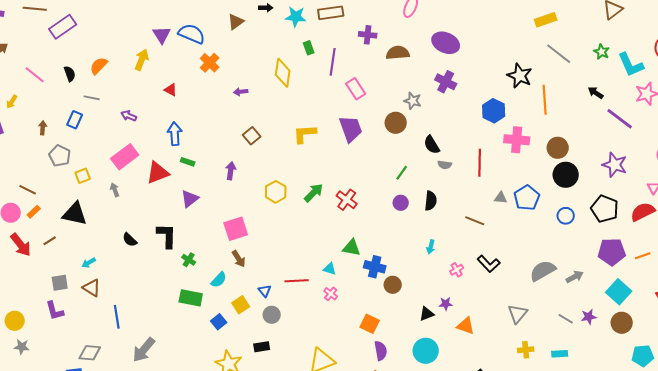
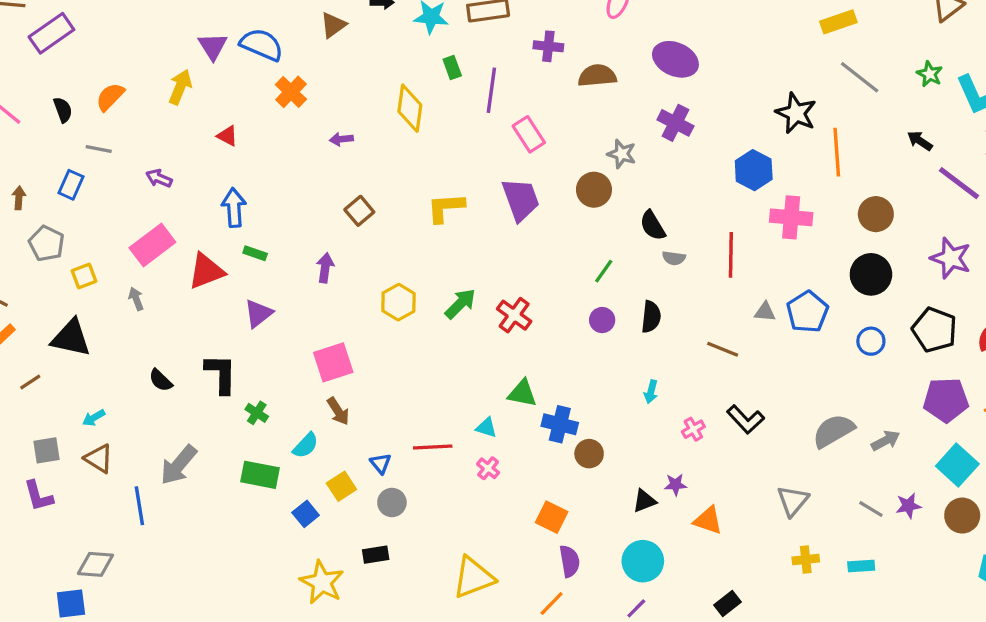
brown circle: (558, 148) -> (876, 214), moved
gray arrow: (144, 350) -> (178, 465), moved

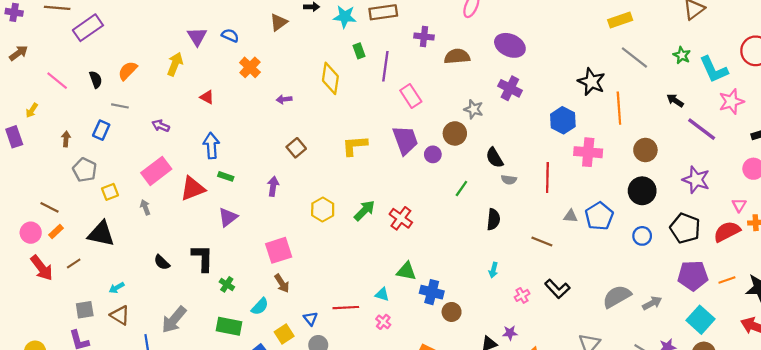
blue semicircle: (262, 45) -> (230, 35), size x0.6
purple circle: (602, 320) -> (433, 154), moved

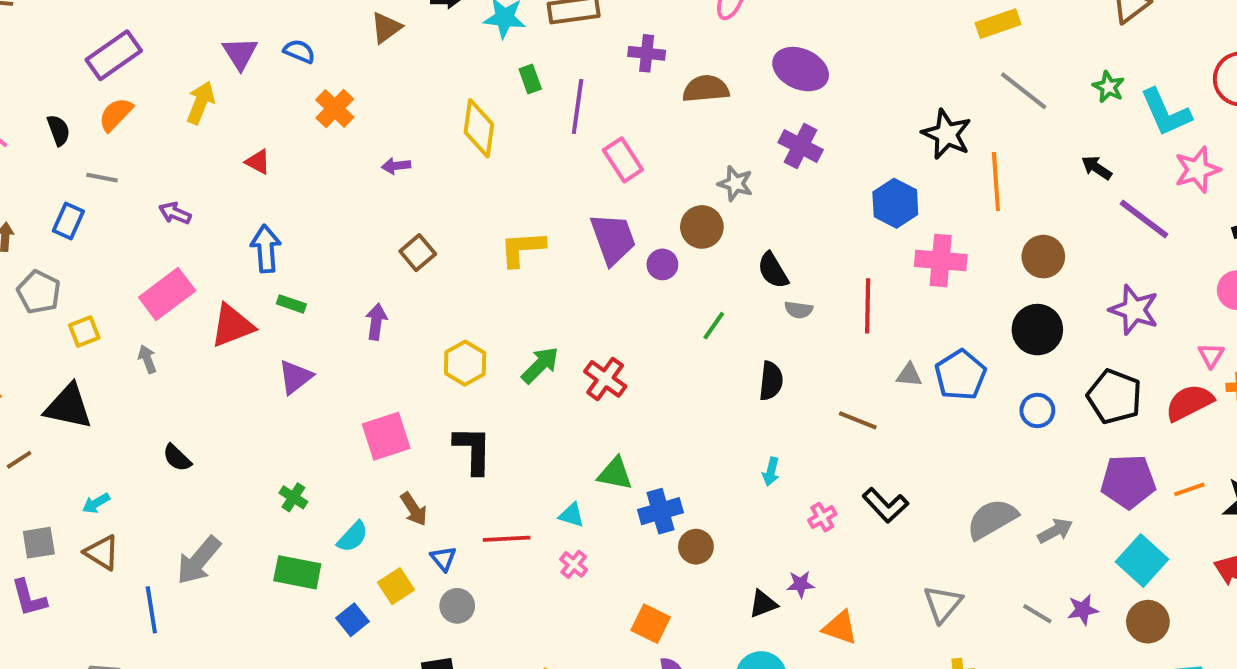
purple rectangle: (88, 28) -> (114, 55), moved
black L-shape: (203, 258) -> (473, 450), moved
brown arrow: (282, 283) -> (414, 509), moved
blue cross: (432, 292) -> (660, 511), turned -30

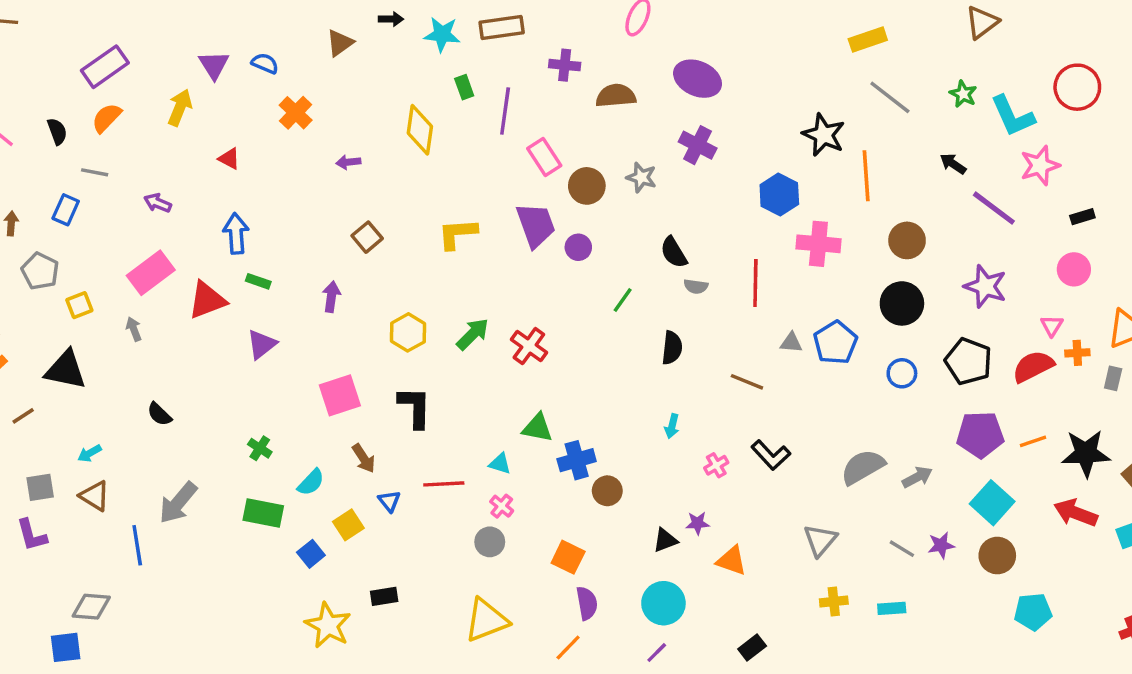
brown circle: (702, 227) -> (587, 186), moved
gray circle: (457, 606) -> (490, 542), moved

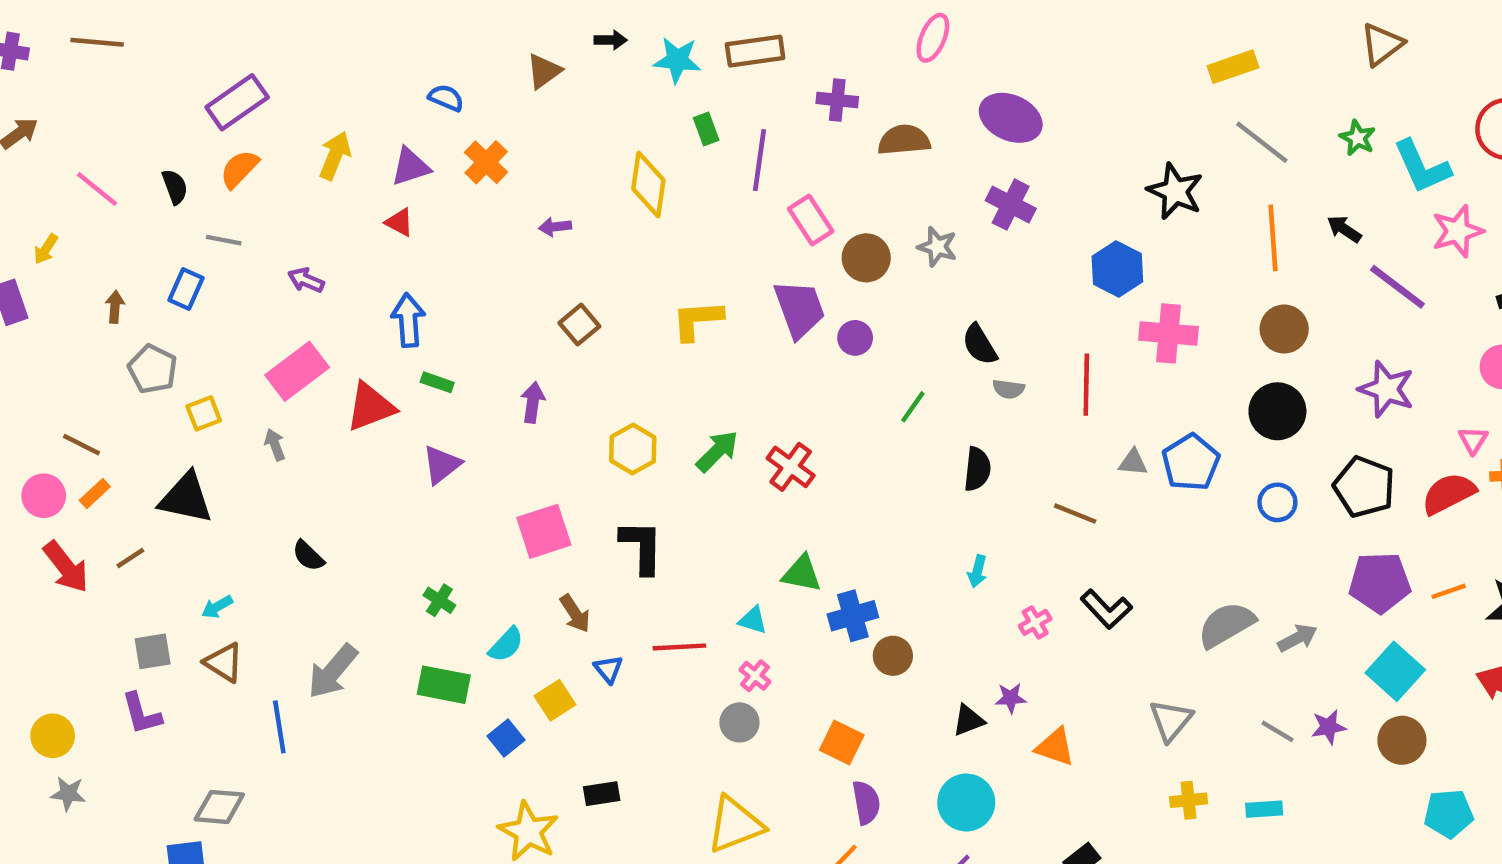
purple triangle: (214, 65) -> (410, 167), moved, turned 44
orange line: (866, 176) -> (1273, 238), moved

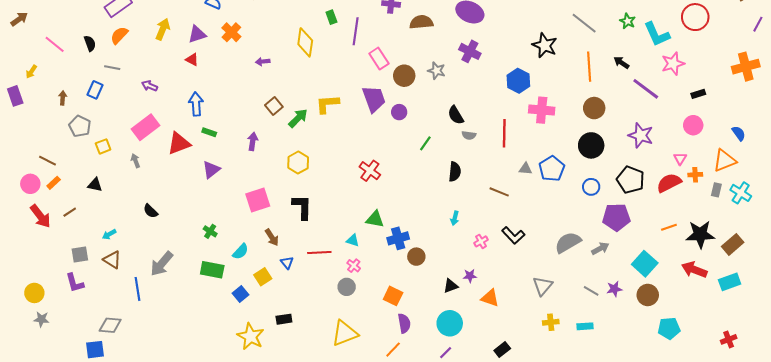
green arrow: (717, 451) -> (298, 118), moved
black triangle: (186, 498) -> (95, 185), size x0.6
purple pentagon: (1380, 582) -> (616, 217), moved

